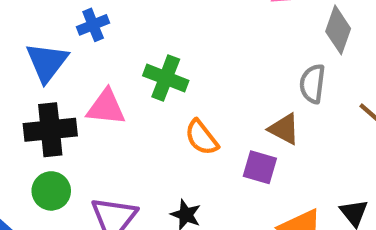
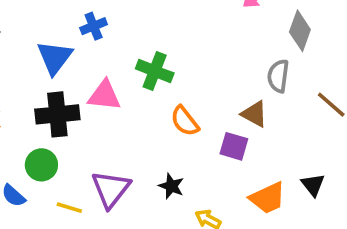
green circle: (51, 191) -> (41, 165), moved

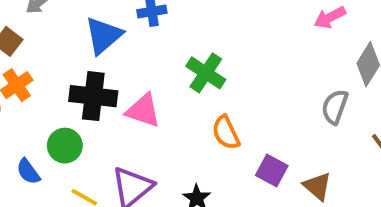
pink triangle: (104, 96) -> (143, 111), moved
brown triangle: (254, 114) -> (317, 186), moved

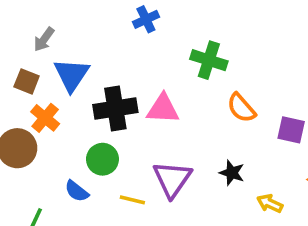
blue triangle: (104, 36) -> (72, 75), moved

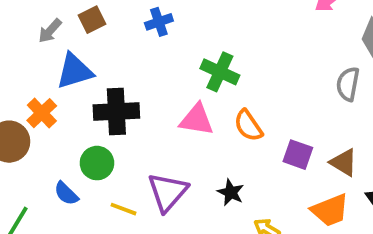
blue triangle: (72, 75) -> (75, 71), turned 33
brown square: (27, 81) -> (92, 20), moved, turned 35
pink triangle: (163, 109) -> (197, 120), moved

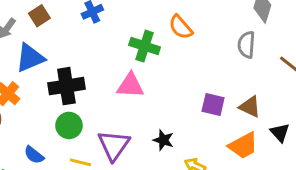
orange semicircle: (248, 126) -> (181, 27), moved
green circle: (97, 163) -> (69, 125), moved

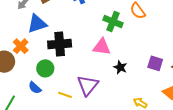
green circle: (69, 125) -> (45, 68), moved
black star: (163, 140) -> (120, 67), moved

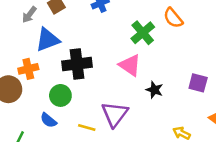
green cross: (113, 22) -> (143, 33), turned 30
orange cross: (21, 46) -> (28, 69), turned 35
pink triangle: (102, 47) -> (130, 65), turned 30

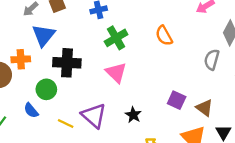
green cross: (143, 33) -> (116, 38), moved
blue triangle: (48, 40) -> (43, 35), turned -40
black star: (154, 90) -> (133, 115), moved
purple triangle: (115, 114) -> (94, 116), turned -36

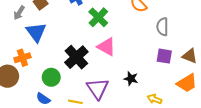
gray semicircle: (212, 60) -> (162, 27), moved
black cross: (67, 63) -> (76, 57), moved, turned -30
purple triangle: (94, 116) -> (98, 89), turned 30

